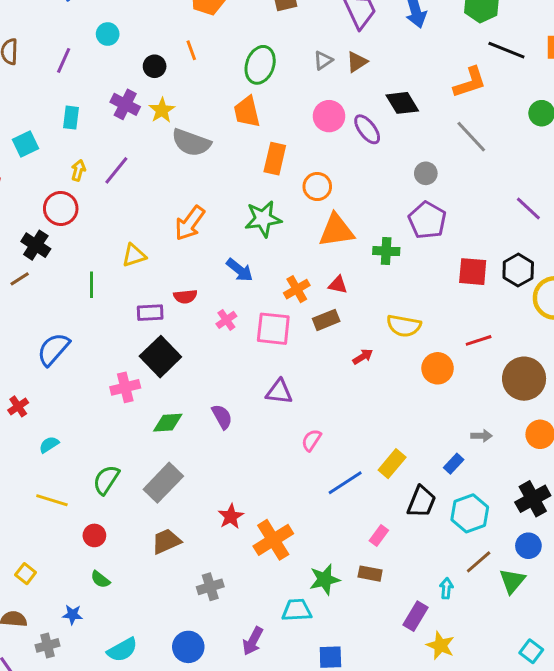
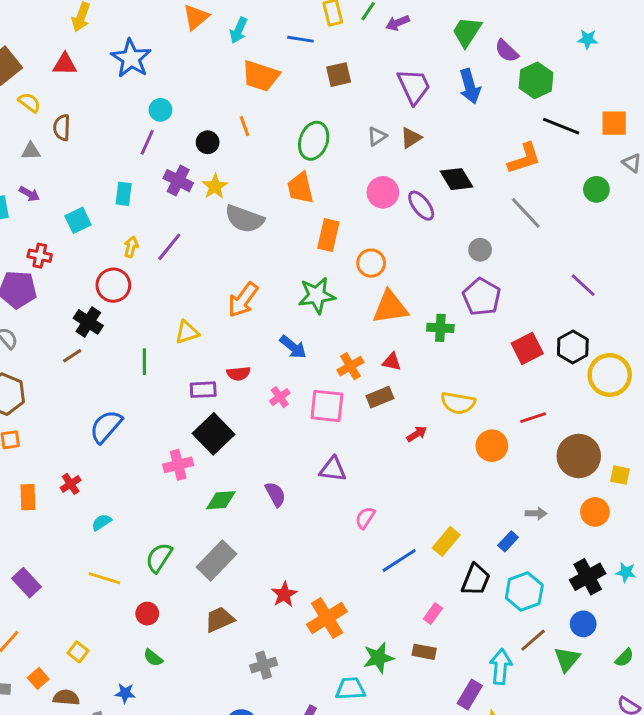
purple line: (64, 60) -> (147, 142), moved
red square: (473, 272) -> (527, 348), turned -32
cyan arrow: (446, 588) -> (501, 667), size x1.6

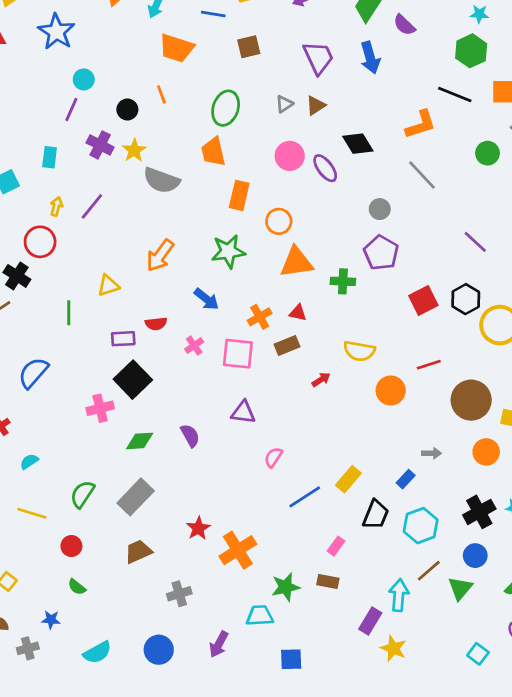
green hexagon: (536, 80) -> (471, 51), moved

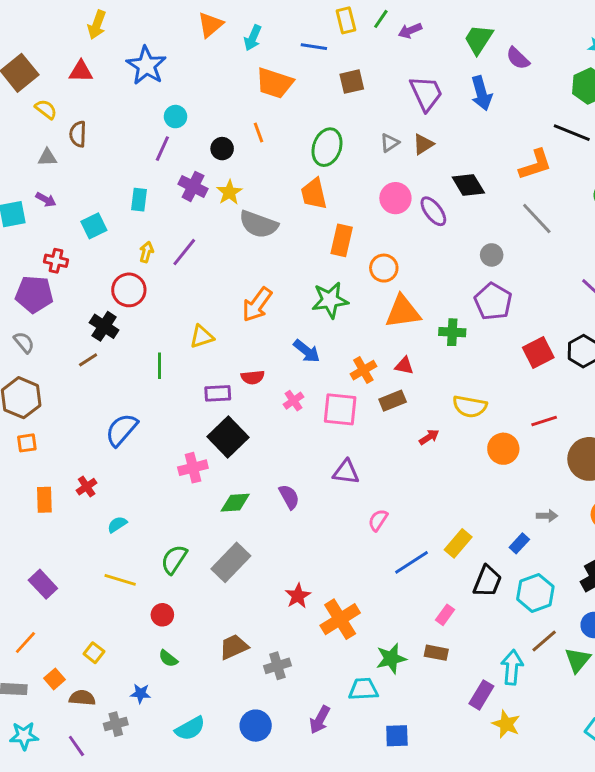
brown trapezoid: (138, 551) -> (234, 647), moved

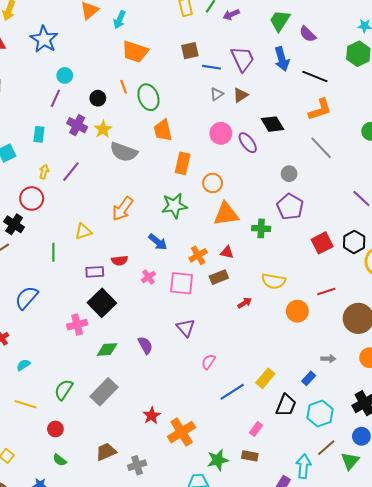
blue line: (314, 47) -> (212, 67), moved
black line: (572, 133) -> (315, 77), moved
green ellipse: (327, 147) -> (148, 97), moved, turned -40
purple triangle: (346, 472) -> (186, 328), turned 42

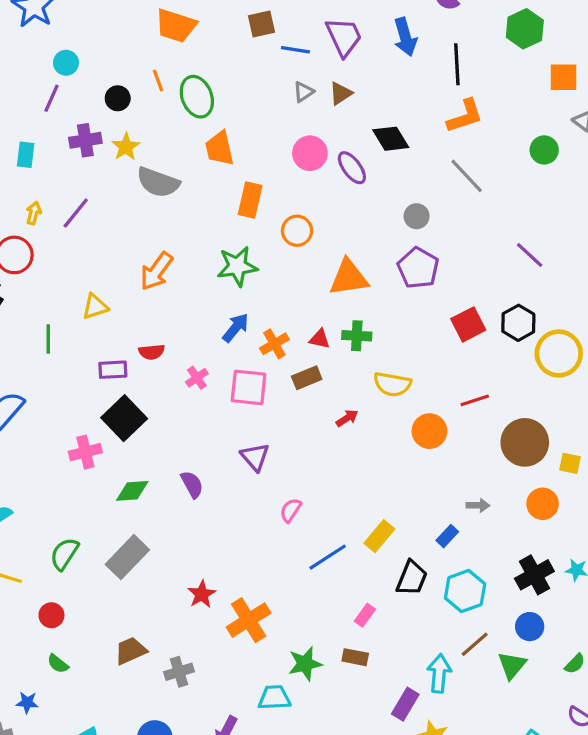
black line: (315, 77) -> (457, 64), turned 65
purple cross: (77, 125) -> (85, 140), turned -36
orange triangle: (226, 214) -> (349, 278), moved
green cross: (261, 228) -> (357, 336), moved
blue arrow: (158, 242) -> (236, 328), moved, turned -90

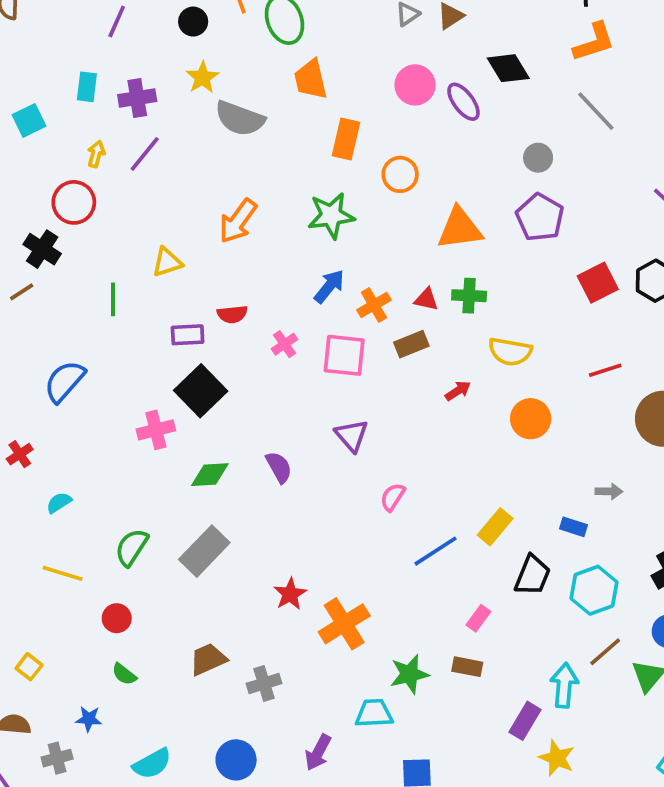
purple cross: (85, 140) -> (137, 98), moved
orange circle: (429, 431) -> (531, 419), moved
blue rectangle: (447, 536) -> (573, 527), turned 65

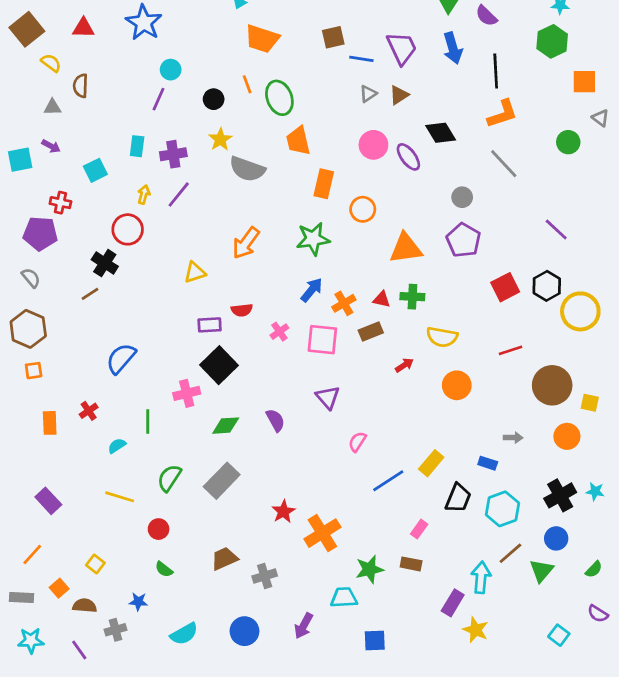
green line: (113, 299) -> (148, 422), moved

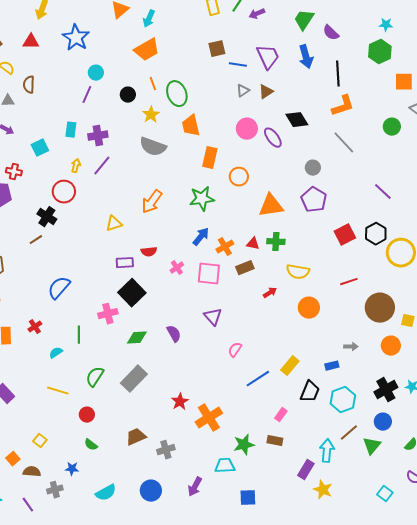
orange trapezoid: (262, 39) -> (147, 50), moved, turned -48
yellow star: (220, 139) -> (151, 115), moved
blue rectangle: (488, 463) -> (332, 366), turned -32

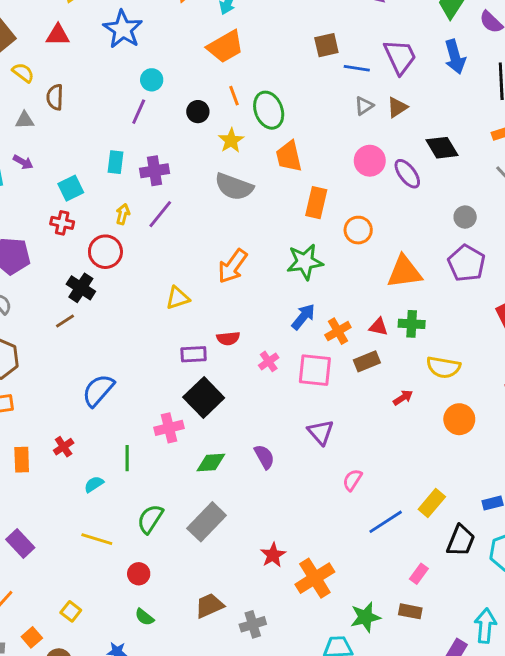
red cross: (14, 172) -> (62, 223), moved

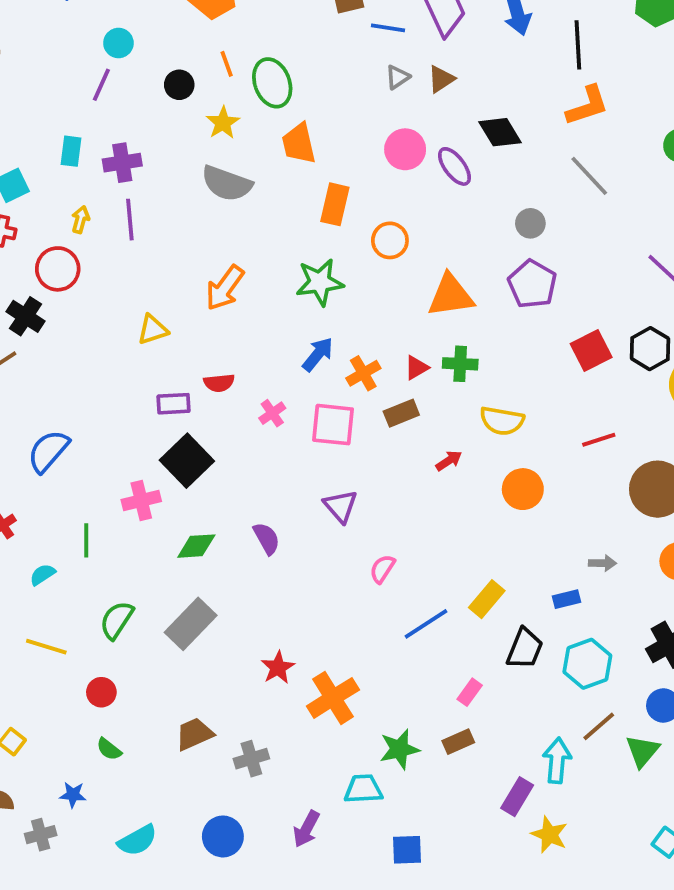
purple line: (160, 214) -> (130, 220), turned -44
red triangle: (378, 327) -> (417, 368), turned -42
brown rectangle: (410, 611) -> (458, 742), turned -35

